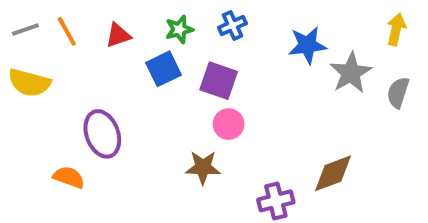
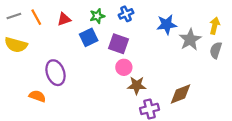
yellow arrow: (396, 29) -> (215, 26), moved
brown star: (203, 167) -> (137, 85), moved

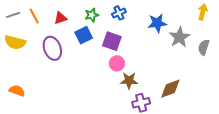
yellow arrow: (215, 26) -> (203, 12), moved
purple ellipse: (55, 73) -> (52, 48), moved
orange semicircle: (37, 96) -> (17, 91), moved

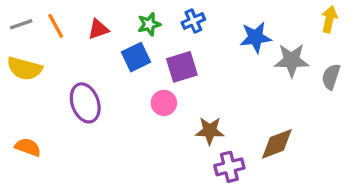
gray star: (179, 37) -> (292, 60), turned 30
purple square: (112, 41) -> (182, 67), turned -36
purple ellipse: (52, 48) -> (85, 103), moved
pink circle: (117, 63) -> (164, 103), moved

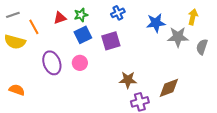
yellow arrow: (329, 19) -> (193, 17), moved
green star: (149, 24) -> (81, 15), moved
orange line: (56, 26) -> (34, 27), moved
pink circle: (164, 103) -> (80, 63), moved

